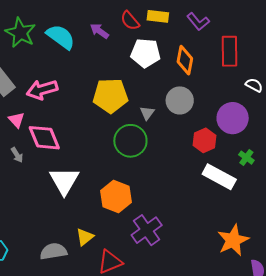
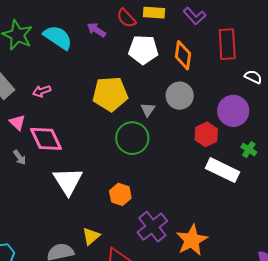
pink arrow: (42, 90) -> (42, 91), size x0.6
orange hexagon: (116, 196) -> (120, 194), size x0.7
orange star: (233, 240) -> (192, 240), moved

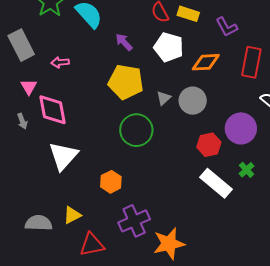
purple arrow: (96, 30) -> (124, 42), moved
orange diamond: (183, 55) -> (206, 62), turned 64
gray triangle: (148, 110) -> (164, 98), moved

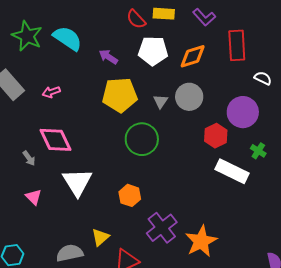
pink triangle: (29, 87) -> (33, 197), moved

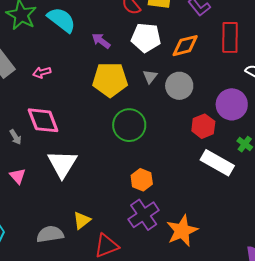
gray triangle: (160, 101) -> (150, 77), moved
orange hexagon: (130, 195) -> (142, 180), moved

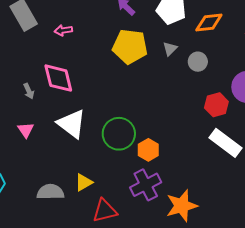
gray circle: (179, 86) -> (198, 62), size x0.7
green circle: (129, 125) -> (119, 134), moved
white triangle: (62, 164) -> (72, 124), turned -32

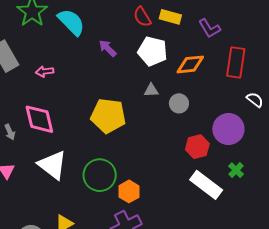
yellow pentagon: (130, 46) -> (108, 116), moved
gray triangle: (170, 49) -> (151, 90), turned 42

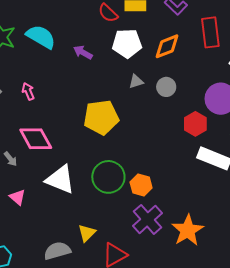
pink arrow: (45, 71) -> (28, 91), turned 90

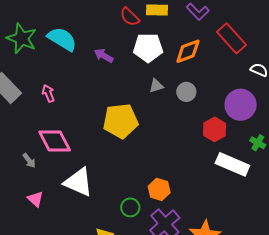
red rectangle: (210, 32) -> (232, 38), turned -36
green circle: (108, 177) -> (130, 207), moved, size x0.6

